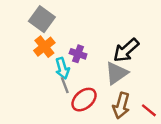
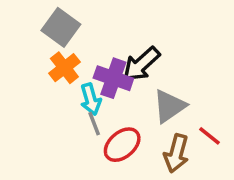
black arrow: (126, 50) -> (141, 64), moved
purple cross: (78, 54) -> (113, 78), size x1.5
red line: (149, 110) -> (210, 136), moved

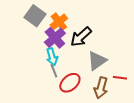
orange cross: (64, 68) -> (59, 22), moved
purple cross: (113, 78) -> (55, 38), moved, turned 30
red line: (210, 136) -> (120, 78), turned -32

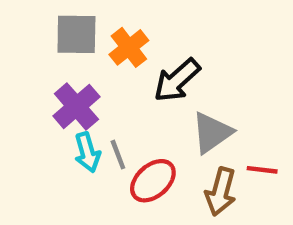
gray square: (35, 16) -> (76, 34), turned -35
purple cross: (55, 38) -> (76, 106), moved
cyan arrow: (52, 57) -> (87, 152), moved

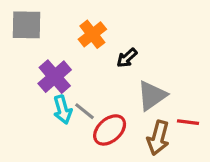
gray square: (76, 34) -> (26, 25), moved
black arrow: (177, 80) -> (127, 58), size x0.6
gray line: (118, 155) -> (85, 111), turned -30

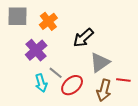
orange cross: (92, 34) -> (48, 21), moved
black arrow: (127, 58) -> (83, 38), size x1.5
cyan arrow: (63, 110) -> (41, 83), moved

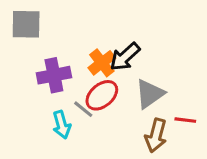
orange cross: (48, 21) -> (102, 63), moved
purple cross: (36, 50) -> (54, 75), turned 30
red ellipse: (72, 85) -> (102, 95), moved

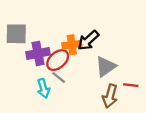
gray square: (26, 24) -> (16, 34), moved
orange cross: (102, 63) -> (72, 45), turned 30
red ellipse: (102, 95) -> (58, 60), moved

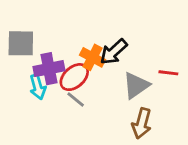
orange cross: (72, 45) -> (92, 57), turned 36
red line: (131, 85) -> (168, 73), moved
cyan arrow: (43, 88) -> (38, 87), moved

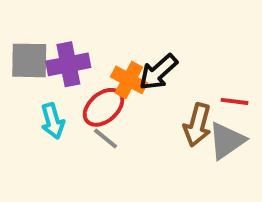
purple cross: (49, 69) -> (68, 64), moved
gray triangle: (136, 85) -> (227, 141), moved
brown arrow: (142, 123) -> (197, 125), moved

